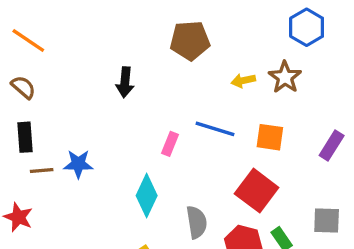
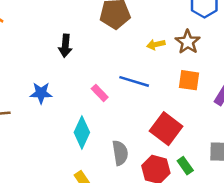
orange square: (270, 137) -> (189, 80), moved
pink rectangle: (170, 144) -> (100, 93), turned -66
blue star: (78, 164) -> (41, 93), moved

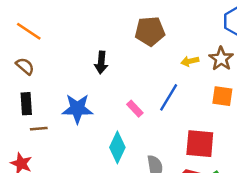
blue line: (134, 81) -> (169, 97), turned -76
blue star: (41, 93) -> (77, 109), size x1.4
red square: (166, 129) -> (200, 144), turned -32

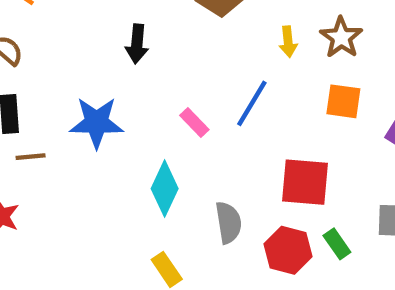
yellow arrow: (190, 61) -> (288, 42), turned -84

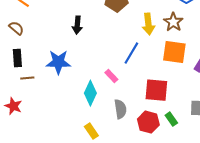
yellow arrow: (288, 42) -> (148, 24), size x1.5
orange square: (343, 101) -> (174, 52), size x1.4
pink rectangle: (194, 123) -> (111, 76), moved

